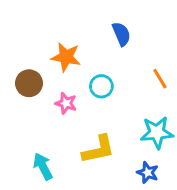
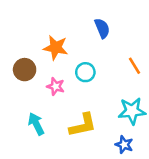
cyan arrow: (43, 166) -> (36, 124), moved

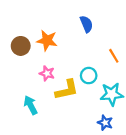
brown circle: (25, 70) -> (21, 46), moved
cyan circle: (85, 72) -> (89, 76), moved
yellow L-shape: (83, 125) -> (67, 90), moved

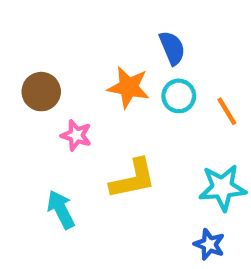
orange star: (47, 40) -> (129, 87), moved
pink star: (47, 73) -> (76, 135), moved
cyan circle: (89, 76) -> (179, 96), moved

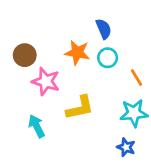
orange line: (227, 111) -> (137, 78), moved
pink star: (76, 135) -> (46, 81), size x1.5

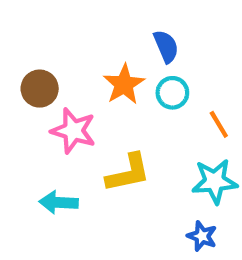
orange star: (77, 53) -> (124, 84), turned 30
cyan arrow: (37, 126) -> (59, 202), turned -60

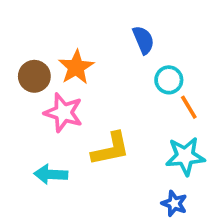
orange star: (124, 84) -> (76, 67), moved
cyan circle: (172, 93) -> (169, 80), moved

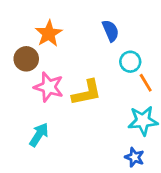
orange star: (76, 67) -> (49, 34), moved
yellow L-shape: (111, 149) -> (87, 93), moved
cyan arrow: (51, 174) -> (39, 135), turned 120

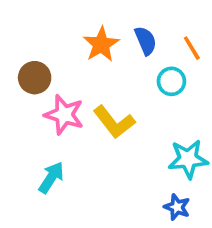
orange star: (49, 34) -> (101, 44), moved
orange line: (146, 83) -> (192, 48), moved
yellow L-shape: (87, 93) -> (114, 122), turned 64

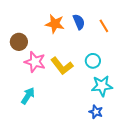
orange star: (101, 44) -> (55, 24), turned -30
cyan circle: (171, 81) -> (93, 61), moved

